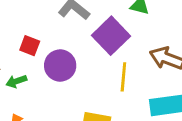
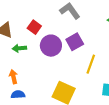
purple square: (111, 36) -> (75, 42), moved, size x0.7

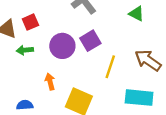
red square: (34, 27) -> (30, 22), moved, turned 32
orange arrow: (13, 77) -> (50, 82), moved

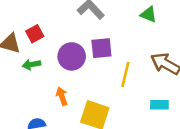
purple square: (90, 41) -> (101, 48), turned 30
cyan rectangle: (139, 98) -> (159, 105), size x0.6

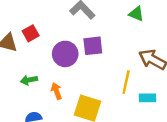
green arrow: (32, 65) -> (29, 80), moved
yellow line: (125, 74) -> (126, 82), moved

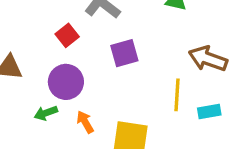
red square: (31, 33) -> (67, 35), moved
purple circle: (65, 54) -> (66, 82), moved

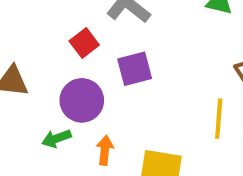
purple square: (124, 53) -> (135, 69), moved
orange arrow: (85, 122) -> (105, 150), turned 35

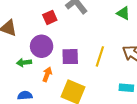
purple square: (135, 69) -> (70, 57), moved
yellow line: (219, 119) -> (100, 56), moved

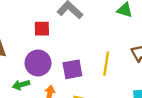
red square: (50, 17) -> (42, 29), turned 32

